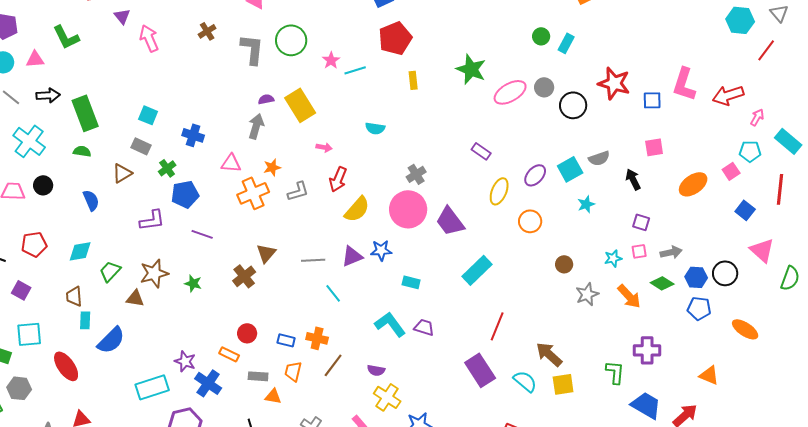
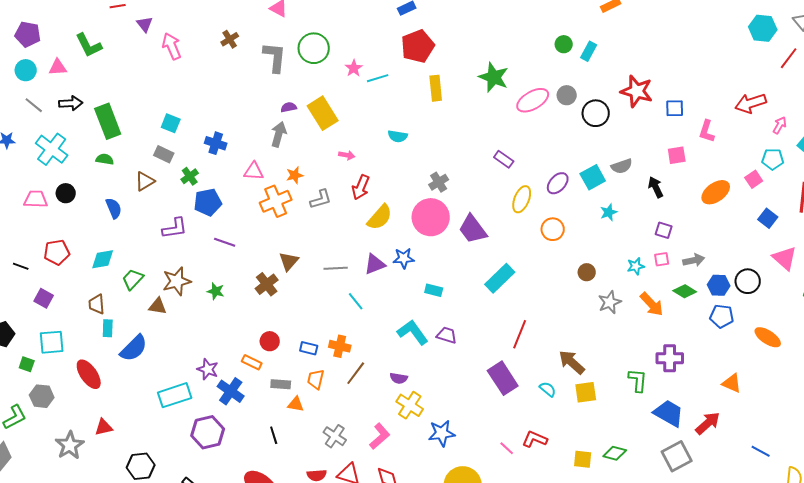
yellow rectangle: (413, 80) -> (436, 88), size x1.4
pink L-shape: (684, 84) -> (707, 131), moved, size x0.7
cyan semicircle: (525, 381) -> (548, 389), size x0.7

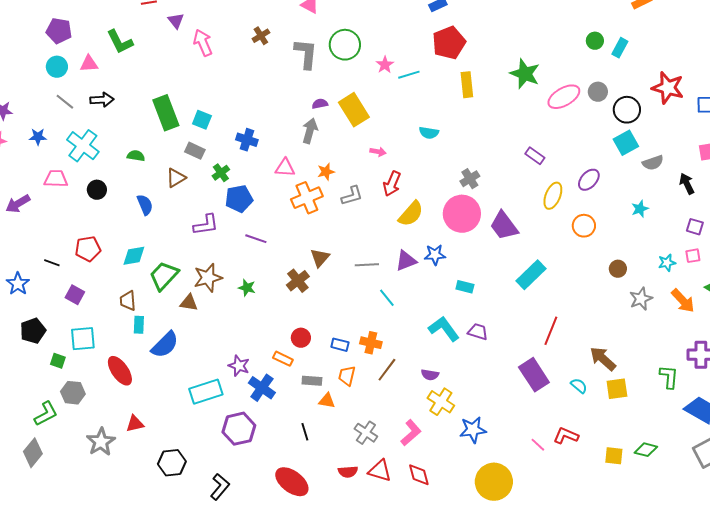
green rectangle: (108, 121) -> (166, 113), moved
cyan square: (593, 177) -> (626, 143), moved
pink trapezoid: (36, 199) -> (56, 179), moved
green trapezoid: (133, 279) -> (164, 276), size x1.4

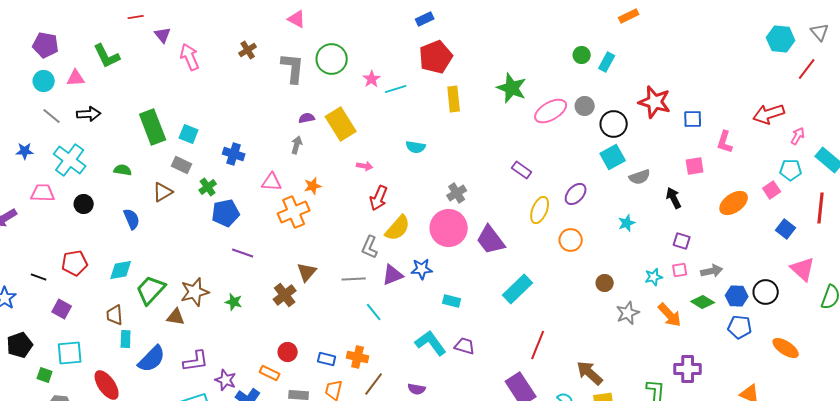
gray arrow: (310, 131) -> (297, 145), size x0.7
gray L-shape: (352, 196) -> (370, 247), moved, turned 130
purple L-shape: (206, 225) -> (196, 361), moved

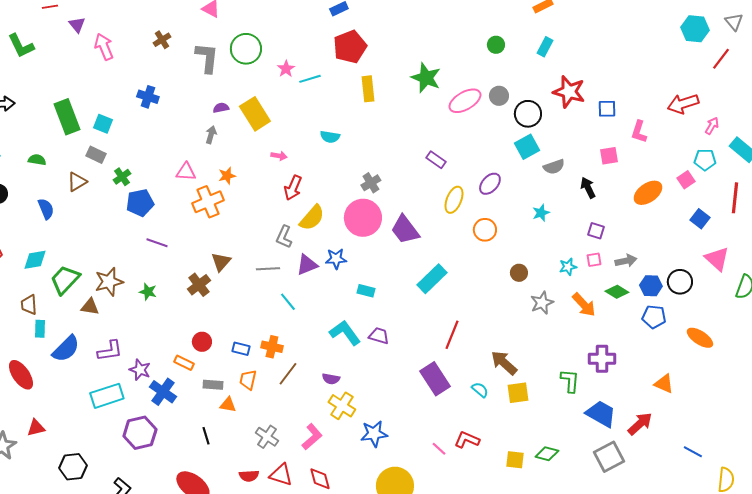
cyan rectangle: (607, 62) -> (545, 47), moved
blue cross: (234, 154) -> (148, 97), moved

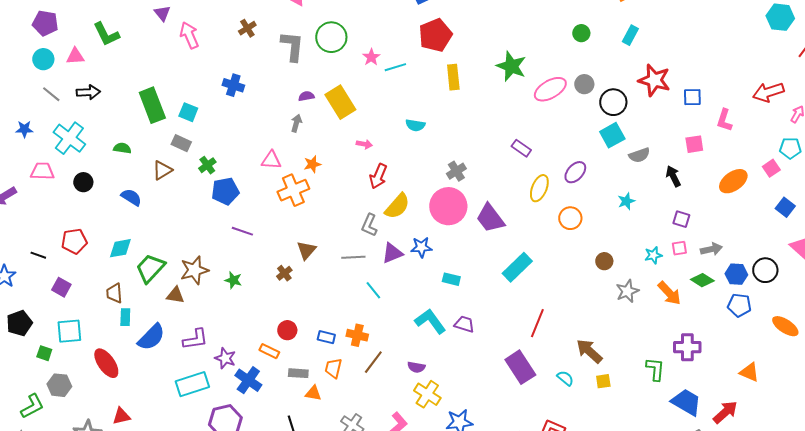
blue semicircle: (46, 209) -> (131, 197), turned -35
brown cross: (199, 285) -> (284, 273), size x0.7
yellow square: (518, 393) -> (603, 381), size x0.7

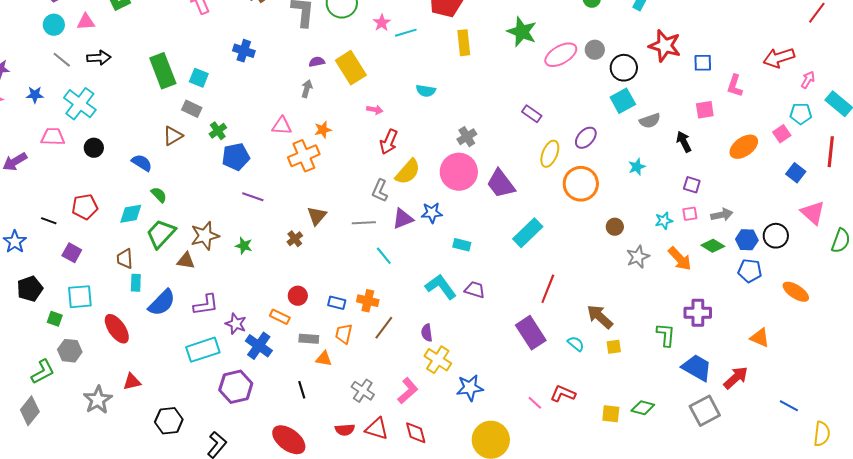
green semicircle: (122, 148) -> (159, 195), moved, turned 36
orange circle: (570, 218) -> (581, 184), size x1.5
purple semicircle: (416, 367) -> (427, 333), turned 72

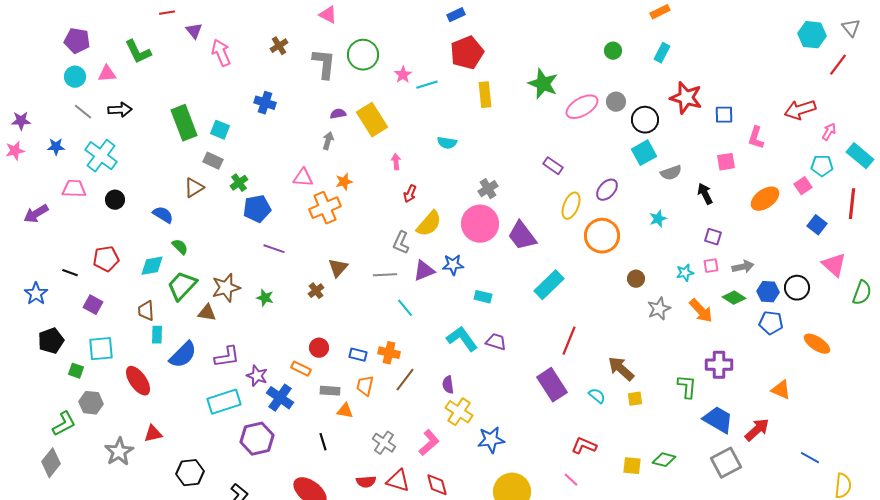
pink arrow: (375, 110) -> (396, 162), turned -105
red arrow: (389, 142) -> (410, 194), size x0.7
pink line: (535, 403) -> (571, 480), moved

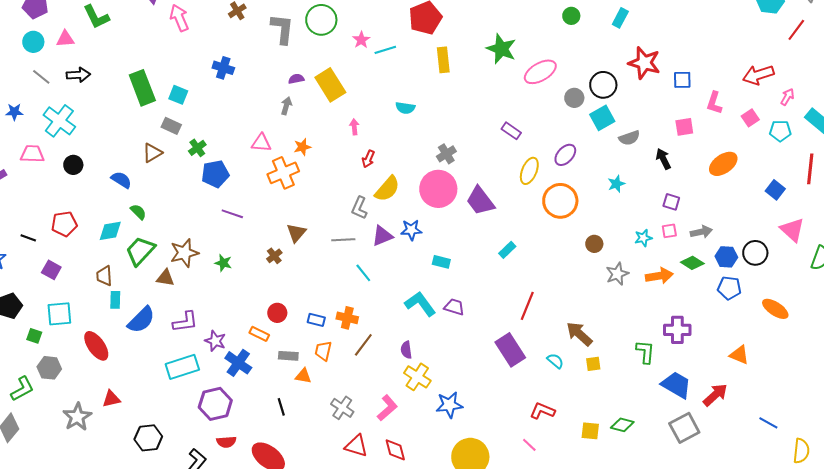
gray circle: (616, 102) -> (574, 98), moved
pink square: (803, 186) -> (750, 118), moved
cyan rectangle: (549, 285) -> (507, 250), size x0.6
orange arrow: (701, 311) -> (659, 276), turned -56
red semicircle: (366, 482) -> (226, 442), moved

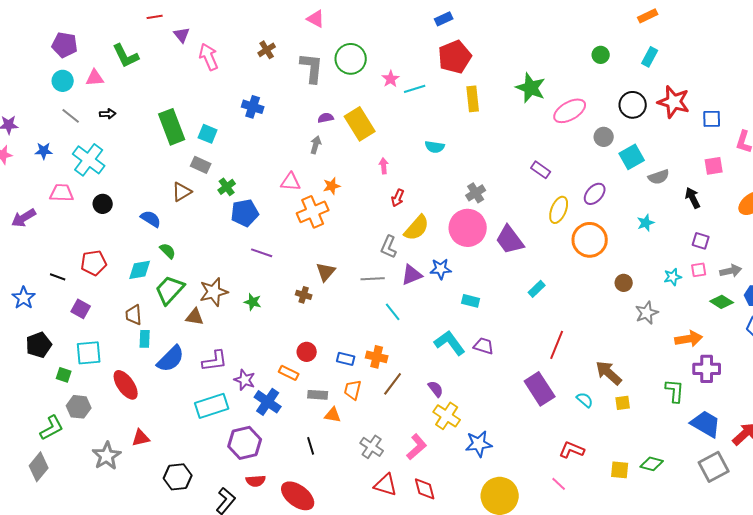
black arrow: (78, 75) -> (108, 114), size x0.7
black circle: (603, 85) -> (633, 105), moved
brown cross: (274, 256) -> (304, 295), turned -35
orange arrow: (659, 276) -> (689, 339), moved
purple semicircle: (406, 350) -> (436, 389), turned 150

